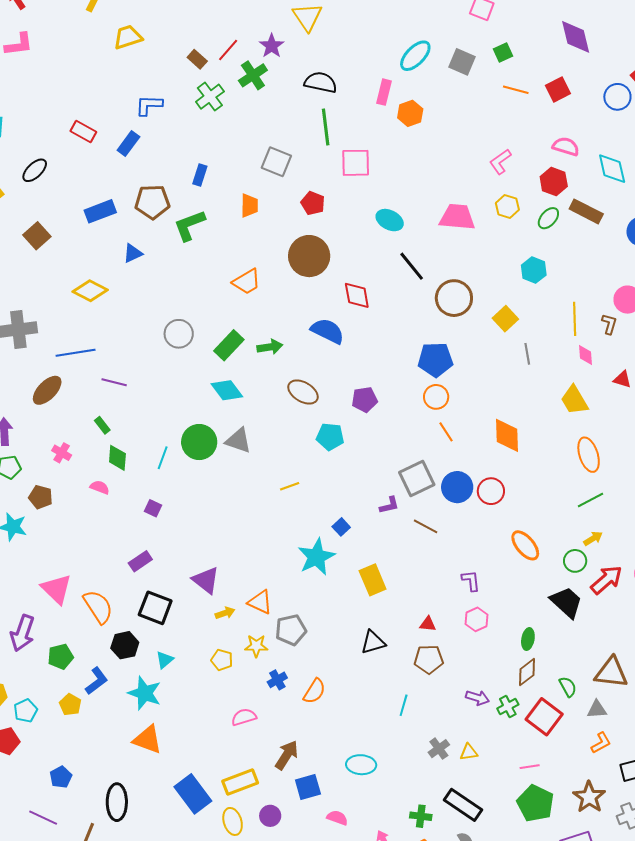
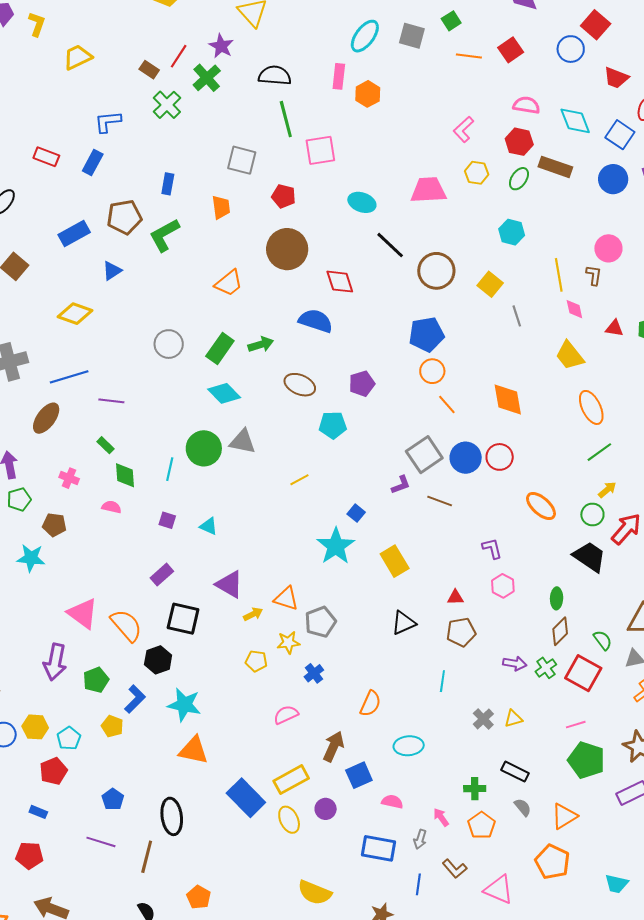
cyan triangle: (165, 660) -> (209, 526), moved, turned -48
orange semicircle: (314, 691) -> (370, 704), moved
black rectangle: (463, 805) -> (515, 772), size x0.7

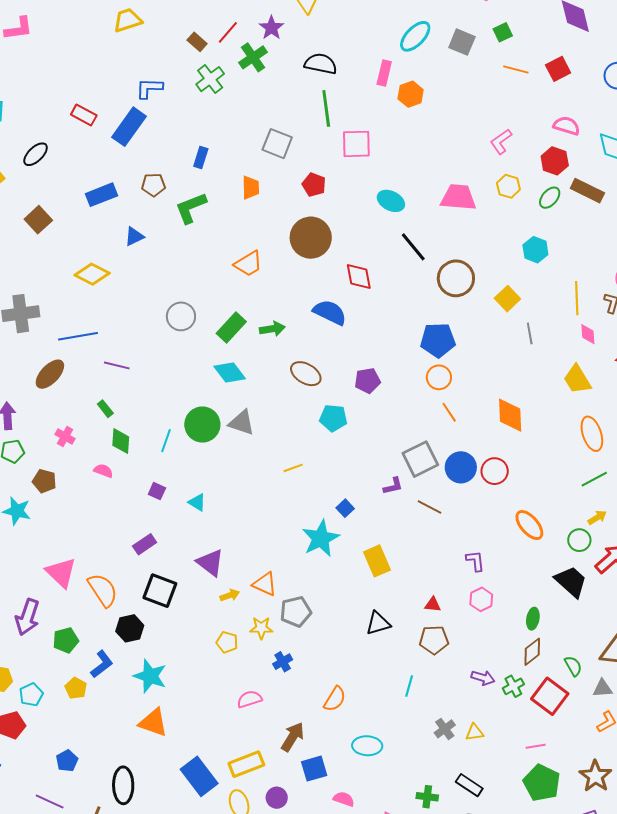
blue rectangle: (93, 162) -> (129, 127), size x1.5
brown pentagon: (124, 217) -> (153, 185), size x0.7

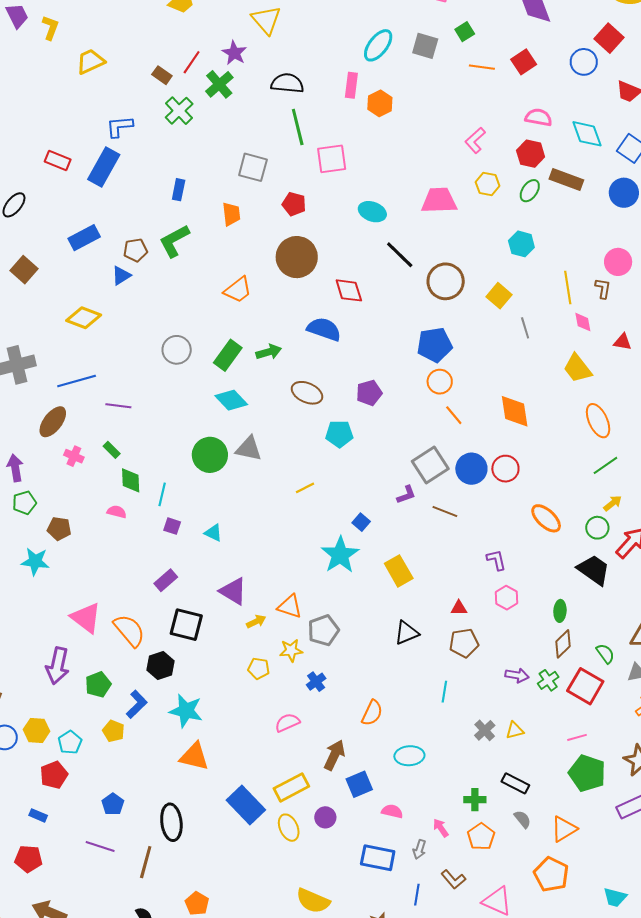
brown pentagon: (153, 185) -> (135, 250), moved
pink cross: (65, 437) -> (74, 456), moved
cyan line: (166, 441) -> (162, 494), moved

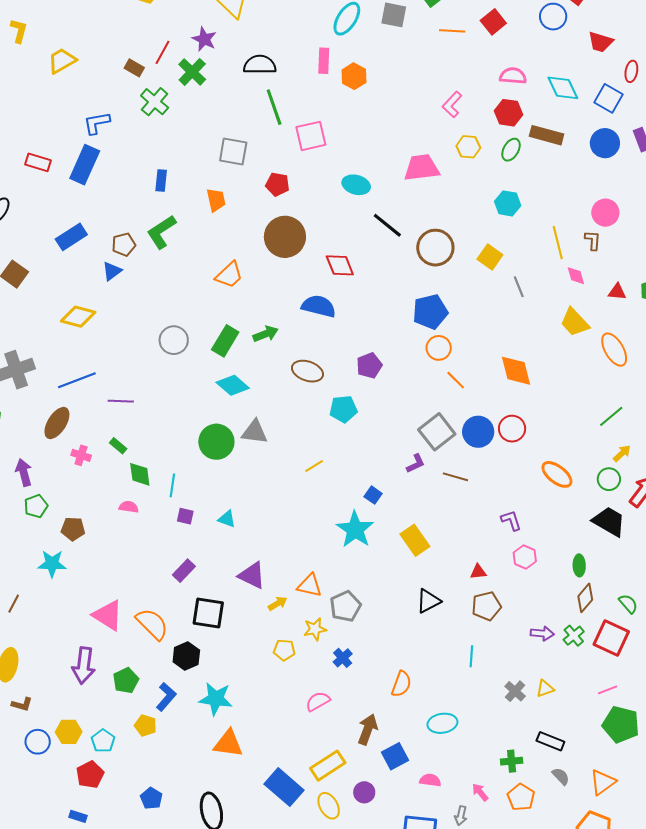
orange ellipse: (598, 421) -> (614, 350), moved

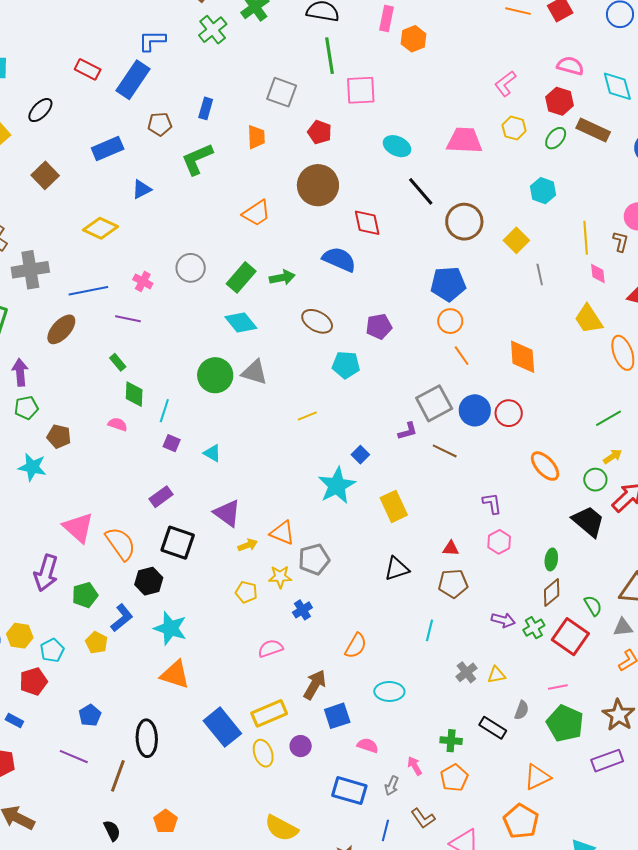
brown pentagon: (124, 245) -> (160, 124), moved
pink cross: (81, 455) -> (143, 281), moved
gray semicircle: (561, 776) -> (522, 710), moved, turned 54

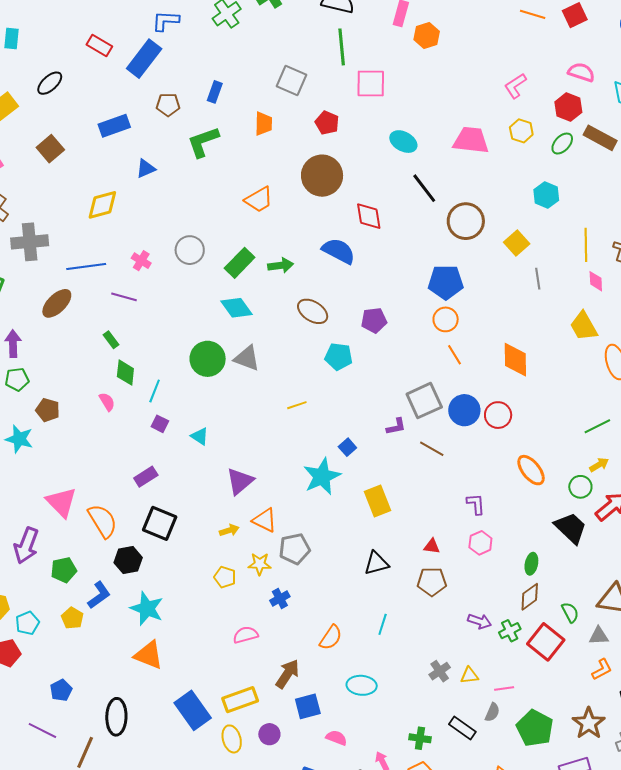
yellow diamond: (100, 228) -> (102, 205), turned -44
pink semicircle: (118, 424) -> (107, 402), turned 36
purple triangle: (227, 513) -> (240, 481), moved, turned 40
cyan line: (430, 630) -> (383, 624), moved
pink line: (558, 687) -> (504, 688), moved

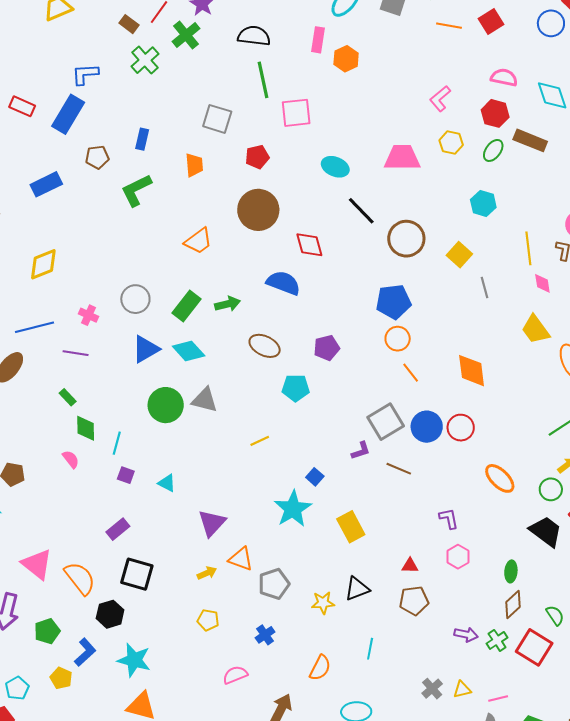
red pentagon: (327, 123) -> (257, 157), turned -30
blue triangle: (146, 169) -> (146, 349), moved, size x1.4
yellow star: (260, 564) -> (323, 603), moved

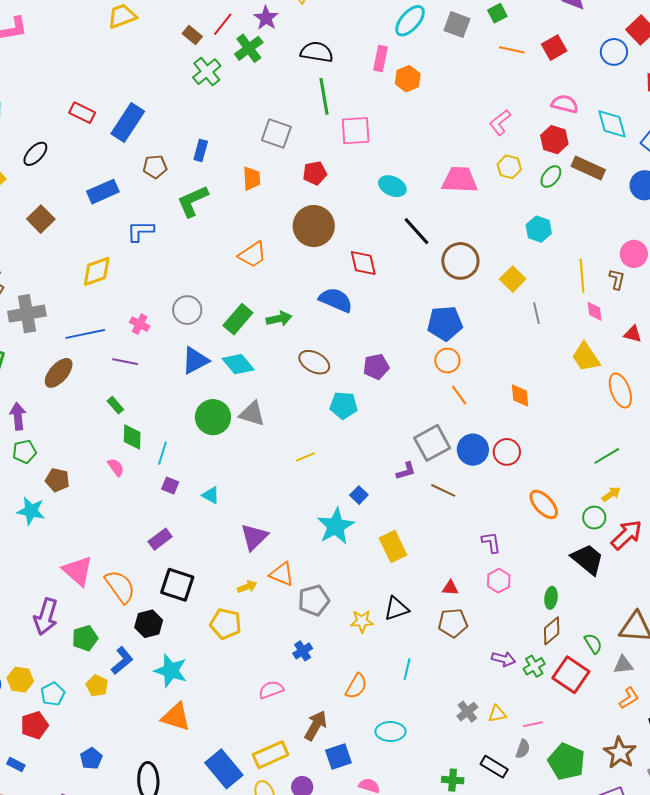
blue L-shape: (85, 74) -> (140, 231), moved
orange diamond: (472, 371) -> (520, 395), size x0.7
yellow pentagon: (208, 620) -> (226, 624), moved, size x1.4

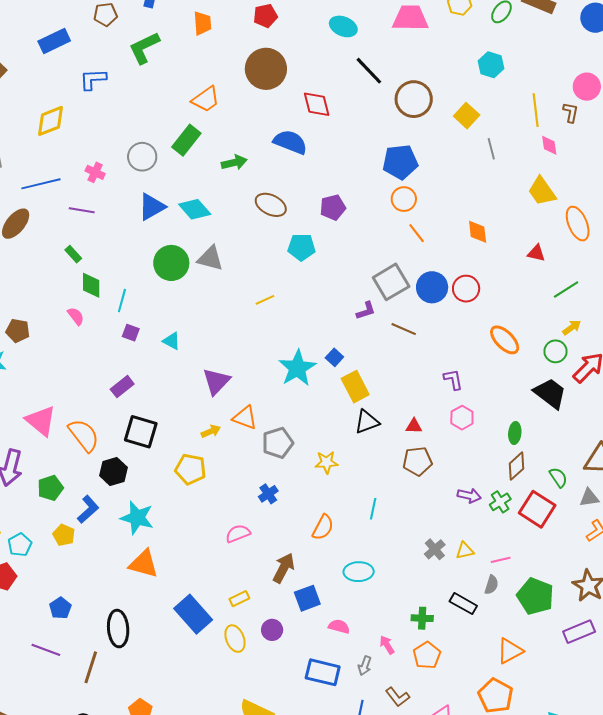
green rectangle: (238, 319) -> (186, 140), moved
red triangle: (633, 334) -> (536, 253), moved
blue square: (359, 495) -> (334, 357), moved
black triangle: (396, 609) -> (367, 422), moved
yellow rectangle: (270, 755) -> (239, 599), size x0.6

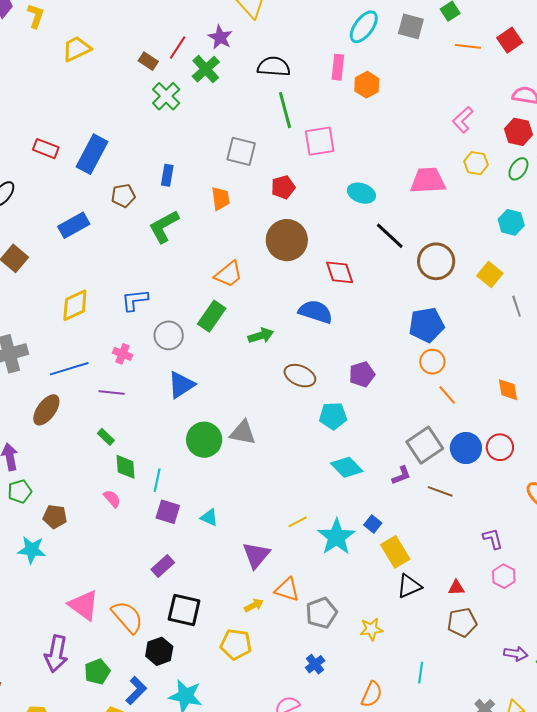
blue L-shape: (93, 79) -> (135, 300), moved
cyan diamond: (195, 209) -> (347, 467), moved
yellow line: (265, 300) -> (298, 522), moved
purple square: (131, 333) -> (168, 512), size x1.4

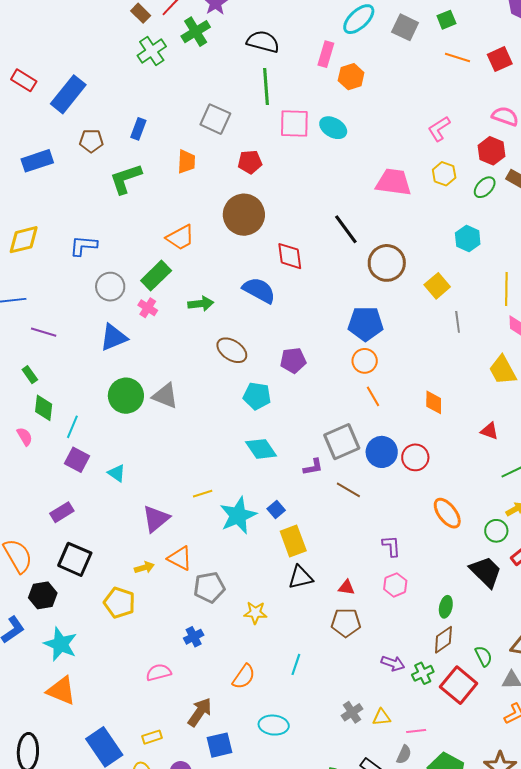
cyan ellipse: (361, 193) -> (333, 128), moved
pink cross: (123, 354) -> (148, 308), moved

